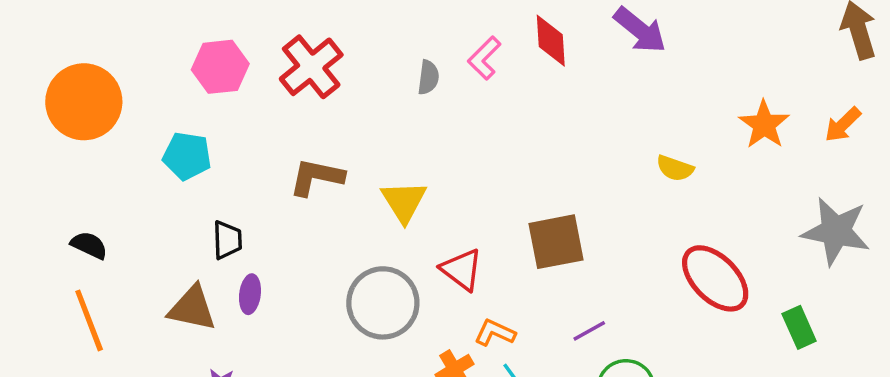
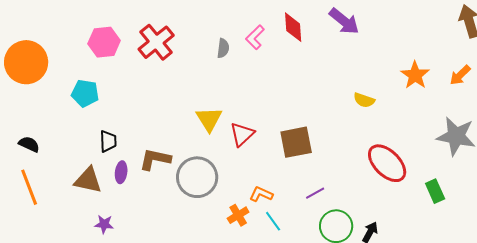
brown L-shape: (316, 177) -> (155, 159), moved
red triangle: (462, 270) -> (242, 134), moved, turned 40

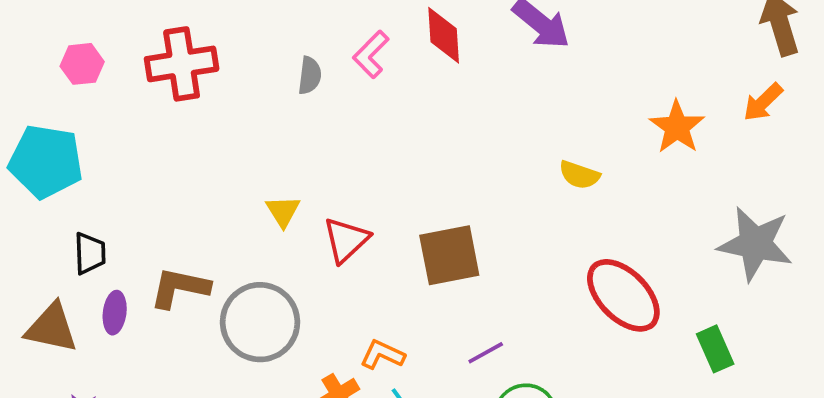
pink hexagon: (104, 42) -> (82, 64), size x0.7
red cross: (156, 42) -> (182, 64), turned 30
orange arrow: (460, 75) -> (763, 102), moved
cyan pentagon: (85, 93) -> (46, 161), size x1.4
yellow triangle: (209, 119) -> (283, 211), size x0.7

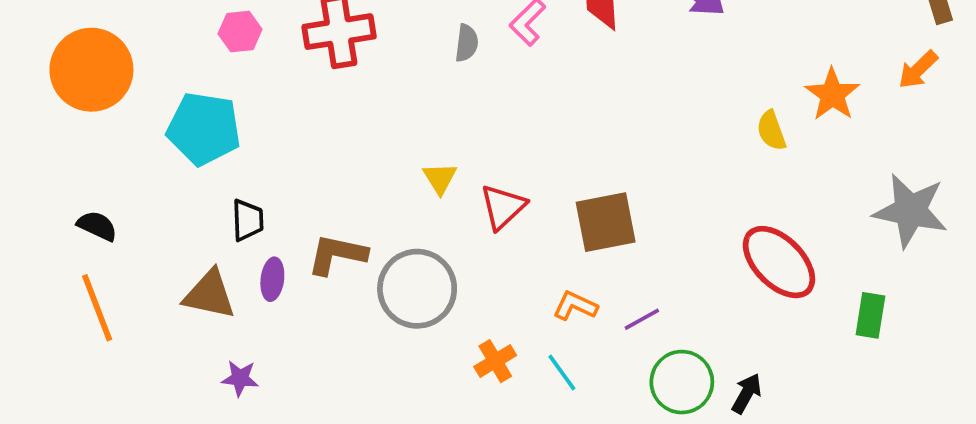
yellow semicircle: (579, 175) -> (771, 131), moved, turned 51
green rectangle: (715, 349) -> (870, 315), turned 33
orange L-shape: (382, 355) -> (575, 306), moved

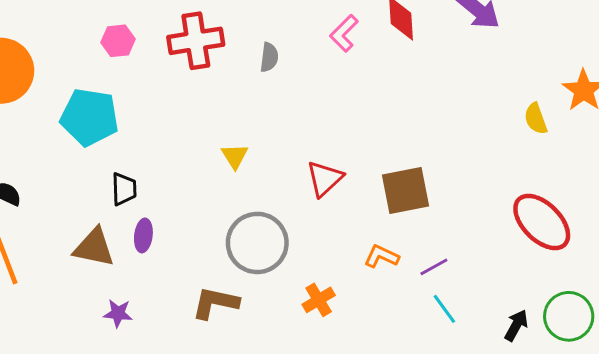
gray semicircle: (467, 43) -> (269, 57), moved
yellow triangle: (440, 178) -> (235, 156), moved
brown L-shape: (337, 254) -> (215, 303), moved
cyan line: (562, 373) -> (444, 309), moved
green circle: (682, 382) -> (569, 316), moved

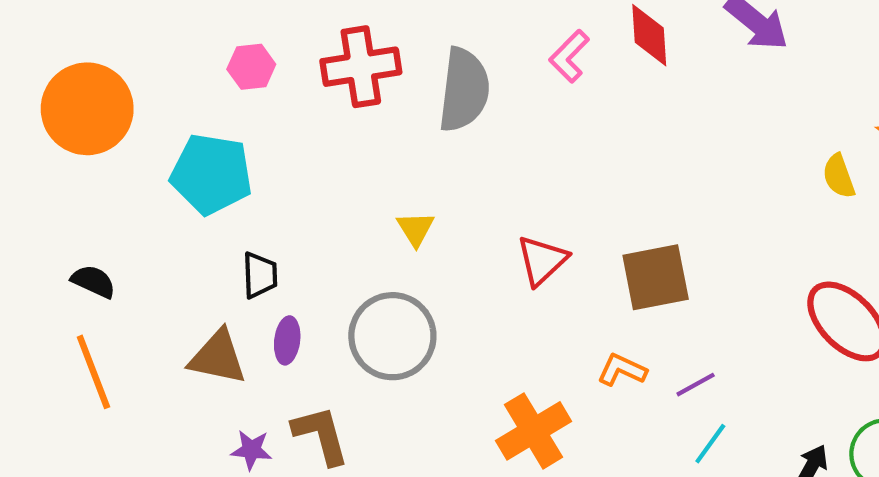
gray semicircle: (269, 57) -> (464, 90), size x2.0
gray circle: (257, 243) -> (392, 336), moved
orange cross: (319, 300) -> (533, 431), size x1.6
brown L-shape: (215, 303) -> (321, 435), moved, turned 63
cyan line: (444, 309) -> (710, 444), turned 72

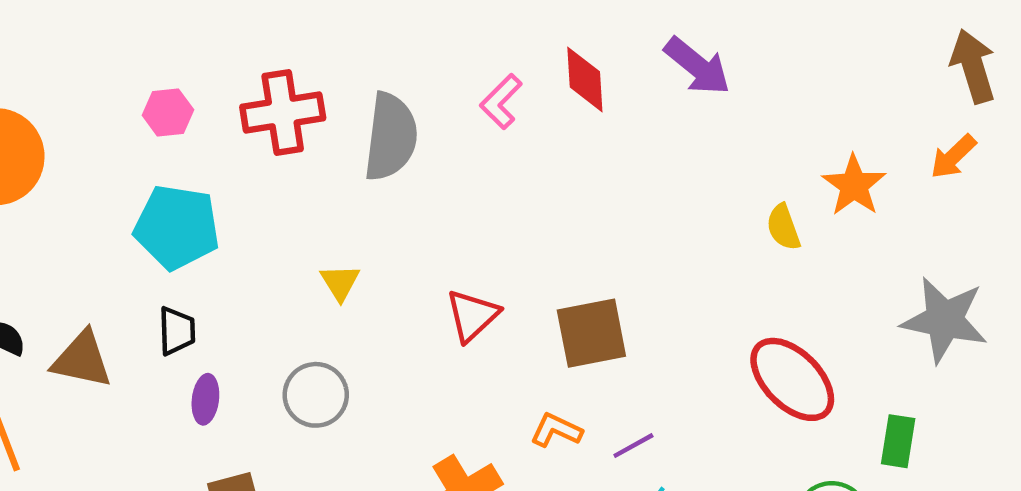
cyan pentagon: (211, 174) -> (177, 227), moved
gray circle: (392, 336) -> (316, 395), size x0.7
brown triangle: (218, 357) -> (82, 360), moved

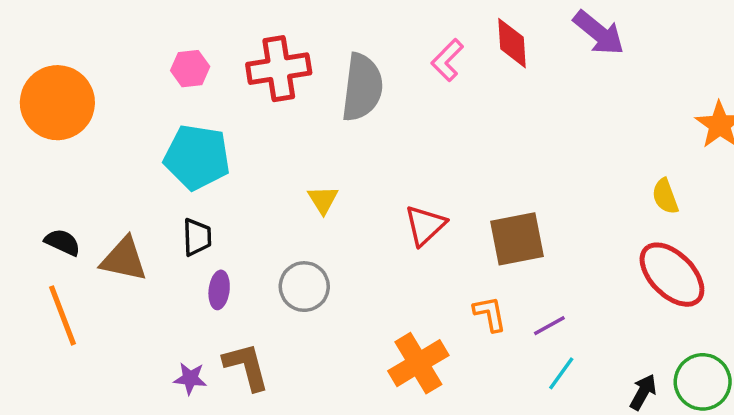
yellow semicircle: (783, 227) -> (665, 196), moved
orange L-shape: (556, 430) -> (490, 314), turned 54

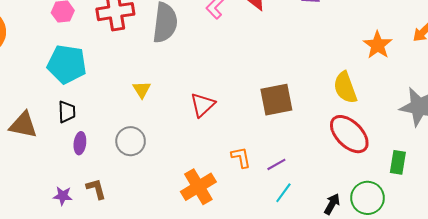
yellow semicircle: (665, 196) -> (345, 88), size x1.5
brown square: (517, 239) -> (276, 100), moved
brown L-shape: (246, 367) -> (96, 189), size x0.7

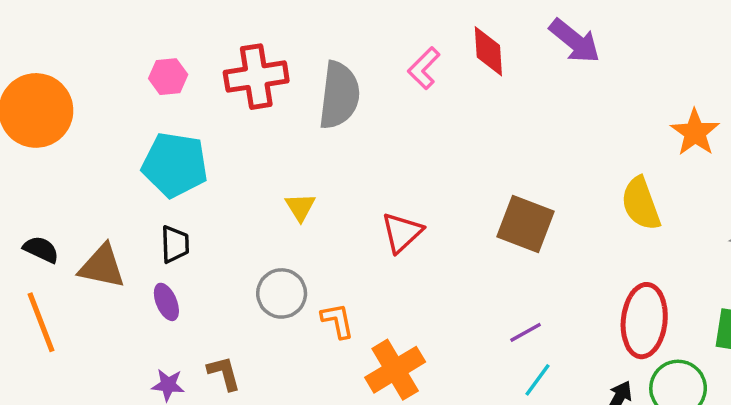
brown square: (276, 100) -> (526, 224), turned 32
red ellipse: (349, 134) -> (644, 321), moved, turned 51
purple ellipse: (80, 143) -> (166, 302), moved, turned -30
orange L-shape: (241, 157) -> (338, 321), moved

